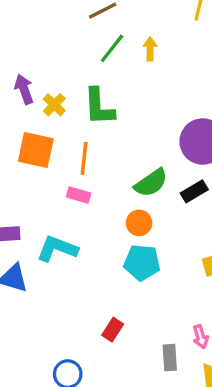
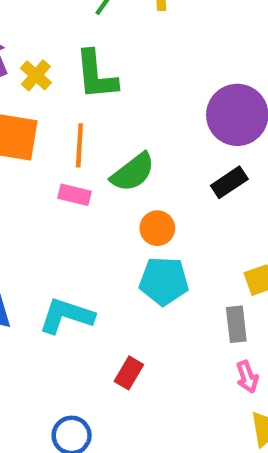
green semicircle: (151, 183) -> (133, 172), moved
cyan L-shape: (57, 249) -> (66, 316), moved
gray rectangle: (170, 358) -> (236, 324), moved

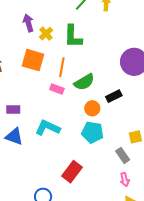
black rectangle: (229, 182) -> (114, 96), moved
cyan L-shape: (66, 316) -> (48, 128), moved
gray rectangle: (236, 324) -> (123, 155), turned -35
red rectangle: (129, 373) -> (72, 172), size x1.5

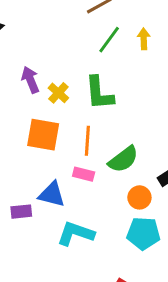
blue triangle: (14, 136) -> (52, 194), moved

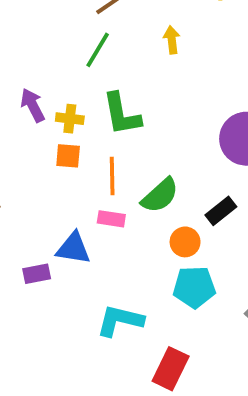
green line: (109, 40) -> (98, 50), moved
yellow cross: (58, 93) -> (70, 119), turned -30
orange square: (43, 135) -> (68, 156), moved, size x0.6
cyan L-shape: (76, 234) -> (120, 321), moved

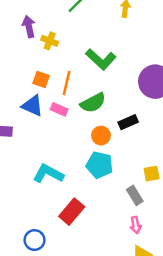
green L-shape: (122, 114) -> (101, 59), moved, turned -52
orange square: (68, 156) -> (41, 79), moved
blue triangle: (73, 248) -> (32, 106), moved

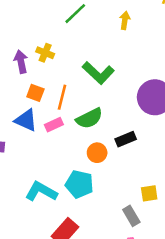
purple arrow: (29, 27) -> (21, 62), moved
pink rectangle: (59, 109) -> (54, 125), turned -49
cyan pentagon: (99, 165) -> (79, 184), moved

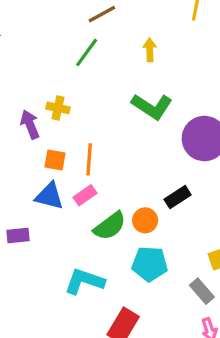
green L-shape: (98, 73) -> (152, 106), moved
green semicircle: (89, 118) -> (110, 226), moved
cyan pentagon: (79, 184) -> (150, 264), moved

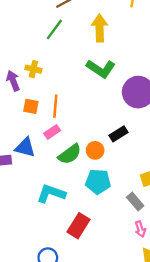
yellow arrow: (150, 50) -> (100, 28), size x1.6
blue triangle: (49, 196) -> (25, 147), moved

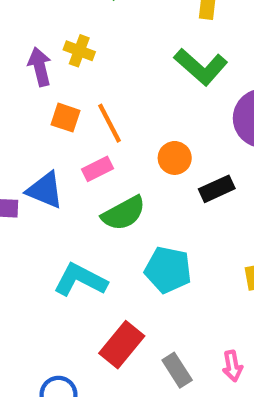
orange line: (55, 106) -> (110, 123), turned -40
orange circle: (95, 150) -> (175, 158), moved
gray rectangle: (135, 202) -> (177, 370), moved

